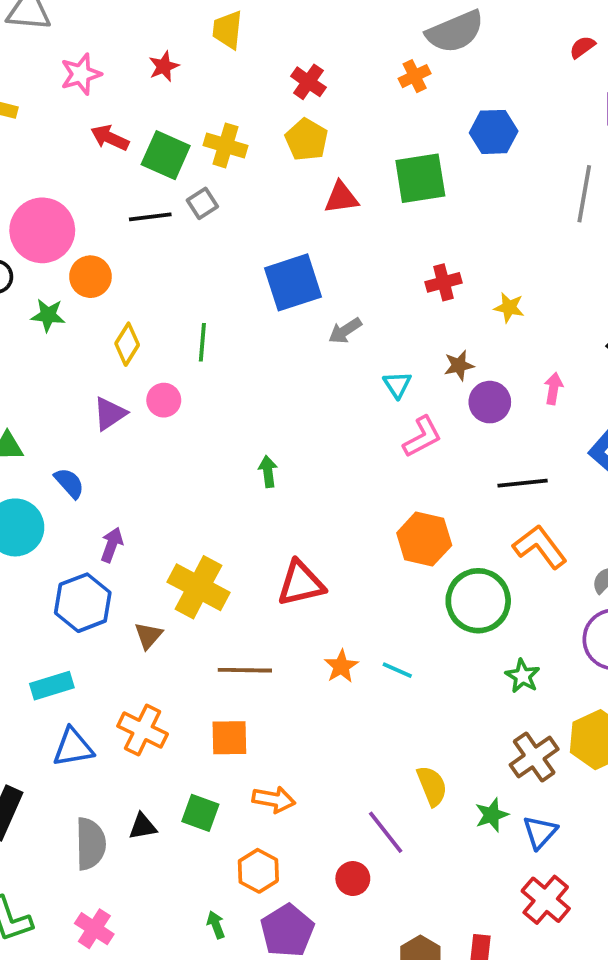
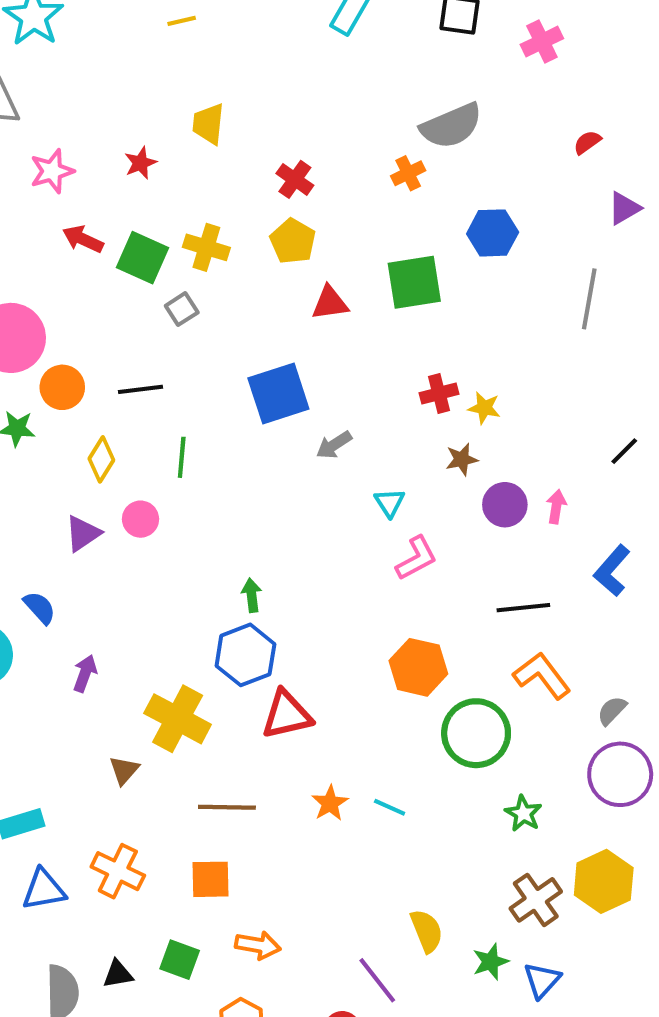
black line: (150, 217) -> (140, 389), moved
yellow star: (509, 308) -> (484, 408), moved
brown star: (459, 365) -> (462, 459), moved
purple circle: (490, 402) -> (505, 505), moved
blue hexagon: (83, 603) -> (245, 655), moved

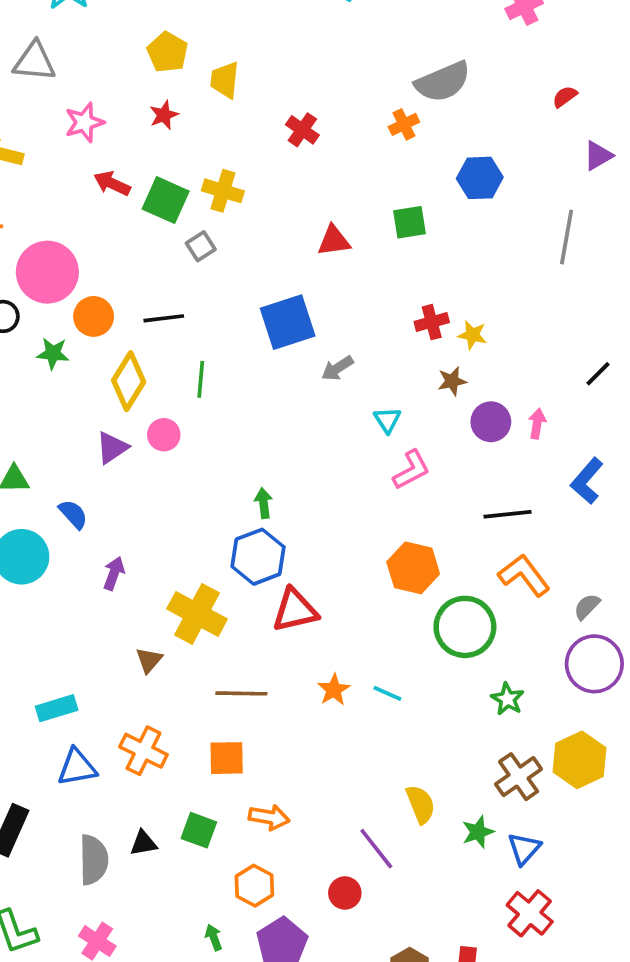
yellow pentagon: (293, 241) -> (167, 52), moved
green square: (414, 282) -> (410, 222), size x0.7
yellow diamond: (101, 459) -> (129, 381), size x1.4

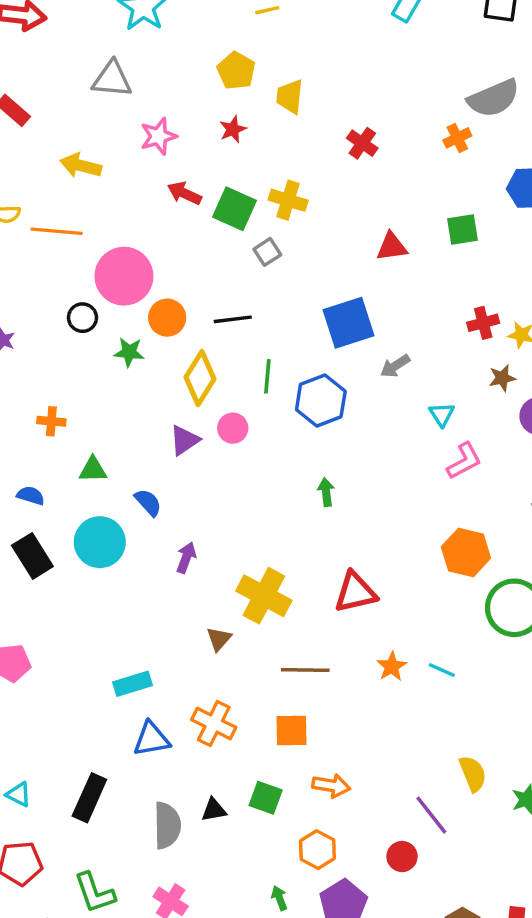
blue hexagon: (258, 557) -> (321, 401), moved

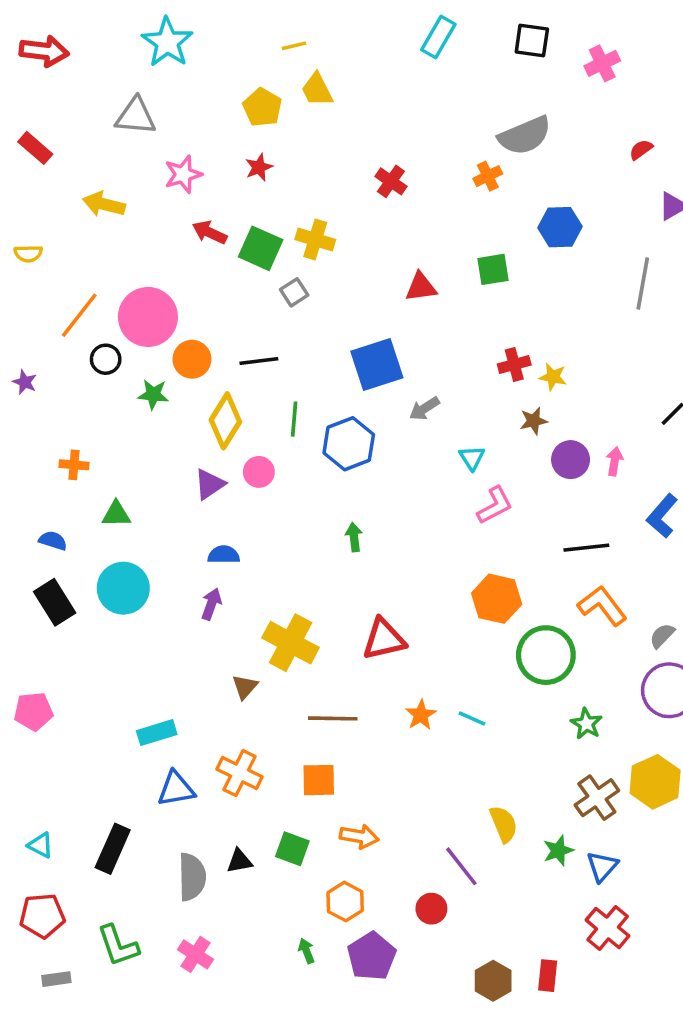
yellow trapezoid: (290, 97) -> (317, 90), moved, turned -33
orange line: (57, 231) -> (79, 315), moved, turned -57
blue semicircle: (148, 502) -> (224, 555), moved, turned -48

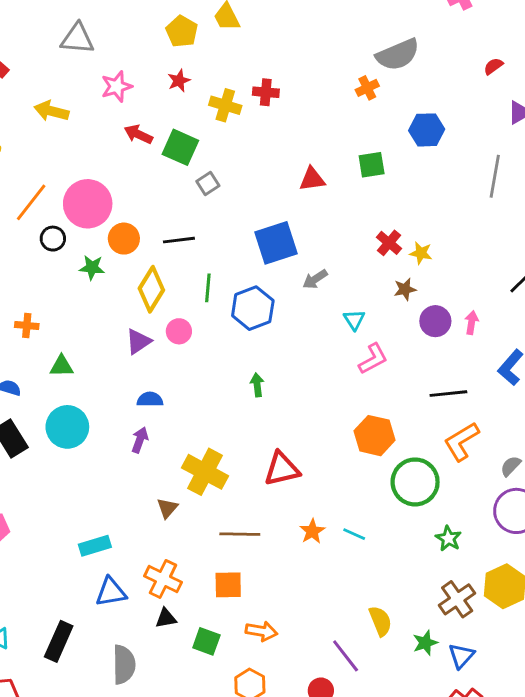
red cross: (391, 181) -> (266, 92), moved, turned -30
yellow cross: (315, 239) -> (225, 105), moved
red cross: (514, 364) -> (389, 243), turned -35
orange L-shape: (602, 606) -> (461, 441), turned -84
black triangle: (239, 861) -> (166, 618), moved

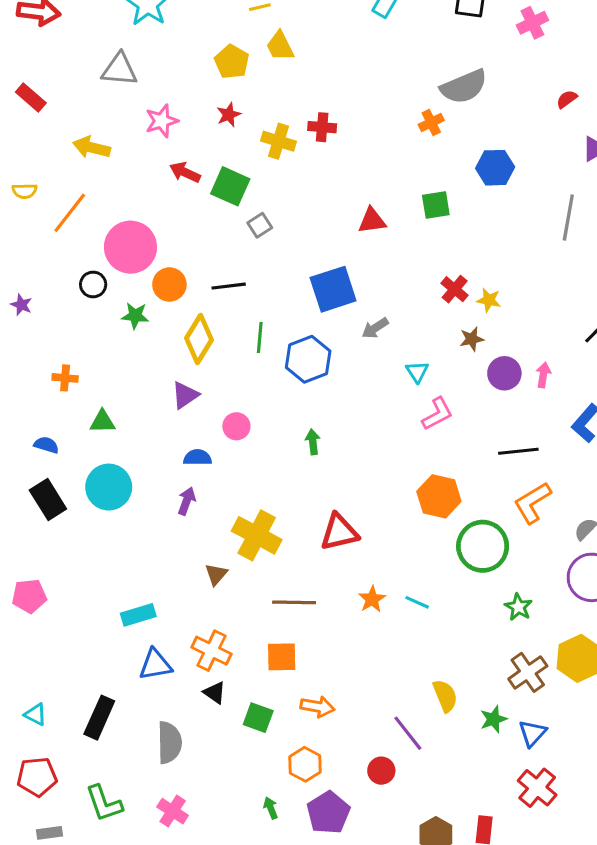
orange line: (31, 202) -> (70, 213), moved
pink circle: (179, 331) -> (236, 426), moved
black triangle: (166, 618) -> (215, 693), turned 45

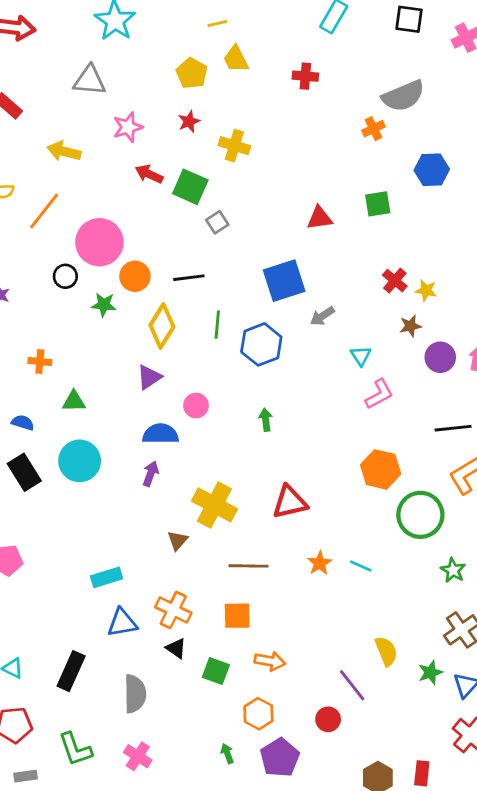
red cross: (322, 127) -> (305, 76), moved
blue semicircle: (197, 457) -> (161, 434), size x1.4

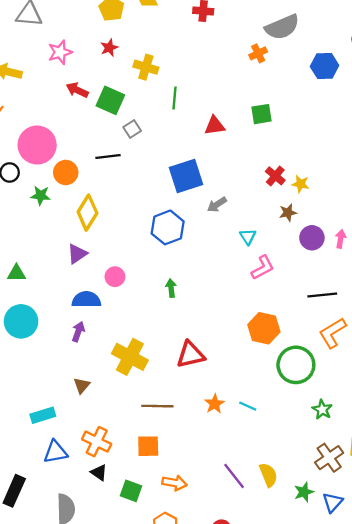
blue hexagon: (432, 170) -> (325, 66), moved
black line: (189, 278) -> (108, 156), moved
green line: (217, 325) -> (175, 98), moved
brown triangle: (178, 540) -> (82, 385), moved
purple line: (352, 685) -> (234, 476), moved

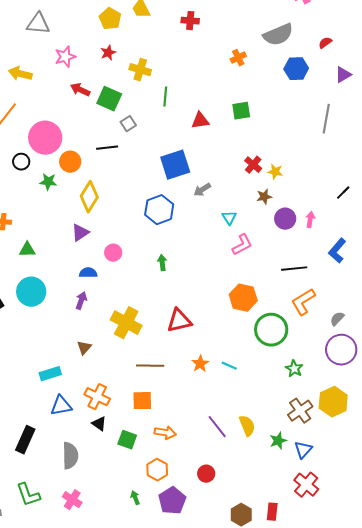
gray semicircle: (282, 27) -> (278, 35), moved
blue semicircle: (86, 300) -> (88, 273), size x0.7

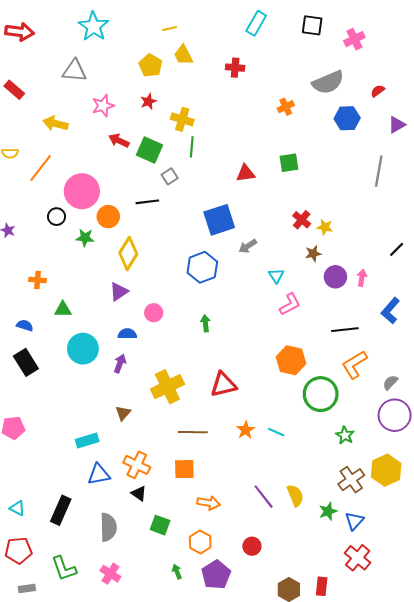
green line: (165, 97) -> (192, 147), moved
cyan circle: (31, 292) -> (83, 349), moved
yellow cross: (126, 323) -> (167, 387), turned 36
green square: (127, 440) -> (160, 525), moved

